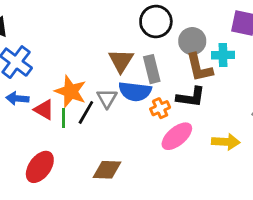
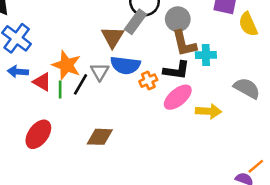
cyan cross: (223, 55) -> (206, 55), moved
gray rectangle: (152, 69) -> (136, 22), moved, turned 50
pink ellipse: (177, 136) -> (178, 97), moved

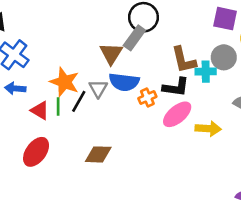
gray circle: (178, 19) -> (224, 57), moved
red triangle: (42, 82) -> (40, 110), moved

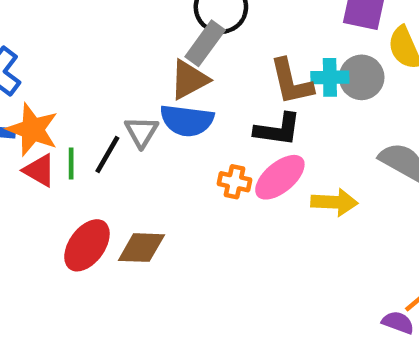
brown triangle: (111, 53) -> (189, 80), moved, turned 30
cyan cross: (206, 72) -> (330, 77), moved
orange star: (65, 82) -> (33, 130), moved
orange cross: (147, 97) -> (235, 182), moved, turned 36
red ellipse: (36, 152) -> (87, 245), moved

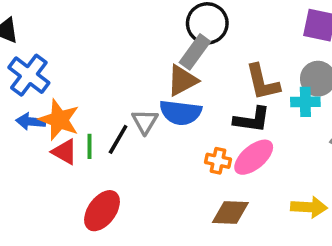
cyan cross: (330, 77) -> (305, 102), moved
yellow arrow: (334, 202) -> (309, 207), moved
brown diamond: (141, 248) -> (230, 212), moved

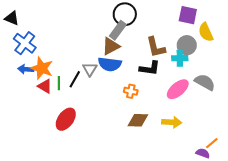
pink ellipse: (254, 157) -> (178, 89), moved
yellow arrow: (309, 207) -> (172, 122), moved

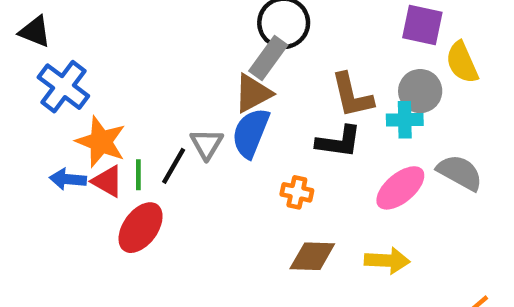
blue semicircle: (110, 64) -> (251, 133), turned 105
blue arrow: (26, 69) -> (68, 179), moved
red ellipse: (66, 119) -> (141, 228), moved

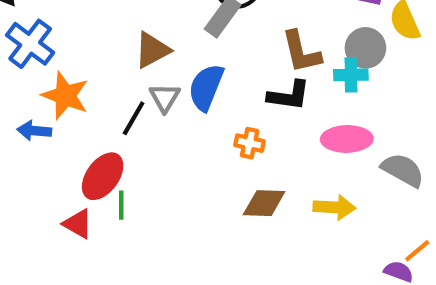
brown triangle: (253, 93) -> (152, 50), moved
gray semicircle: (460, 173) -> (403, 170), moved
green line: (138, 175) -> (121, 205), moved
red triangle: (108, 181) -> (78, 224), moved
pink ellipse: (400, 188) -> (347, 139), turned 39

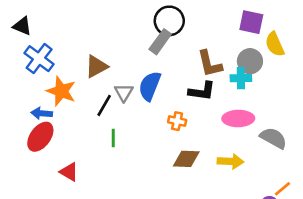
brown triangle: (152, 50) -> (96, 66), moved
red ellipse: (103, 176) -> (40, 137), moved
green line: (121, 205) -> (113, 138), moved

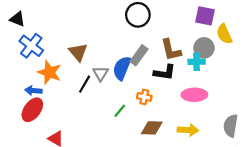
gray rectangle: (160, 42) -> (139, 55), moved
brown triangle: (96, 66) -> (78, 52), turned -42
green line: (113, 138) -> (120, 111), moved, turned 40
gray semicircle: (273, 138) -> (231, 126), moved, turned -110

